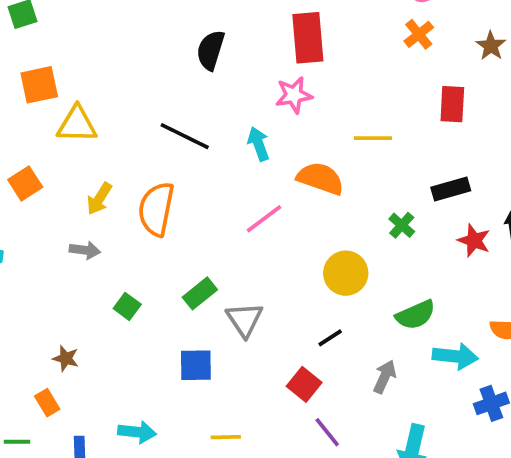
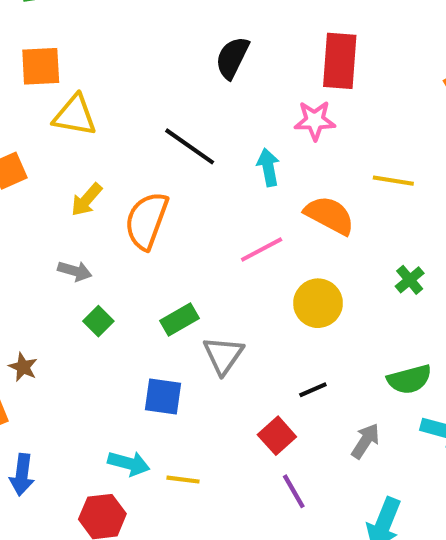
gray arrow: (85, 250) -> (75, 271), moved
yellow circle: (346, 273) -> (318, 303), moved
cyan arrow: (137, 432) -> (129, 463), moved

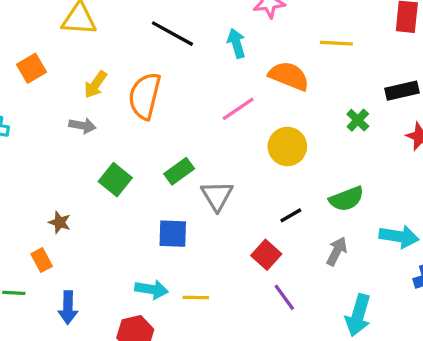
gray arrow: (75, 271) -> (82, 126), moved
green square: (98, 321) -> (115, 180), size x1.4
green semicircle: (409, 379) -> (346, 199), moved

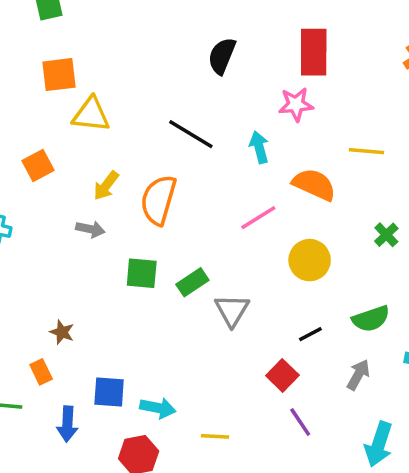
green square: (115, 180) -> (142, 273), moved, turned -36
blue square: (173, 234) -> (109, 392), moved
yellow line: (196, 297) -> (215, 436), moved

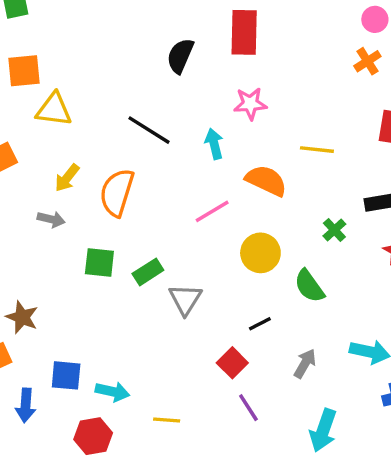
red rectangle: (314, 52) -> (244, 32), moved
green semicircle: (371, 319) -> (309, 286), moved, turned 72
brown star: (62, 332) -> (22, 317), size x1.4

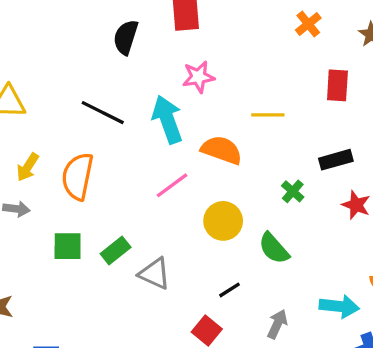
cyan arrow: (214, 144) -> (167, 119), size x1.6
gray triangle: (185, 299) -> (155, 274), turned -32

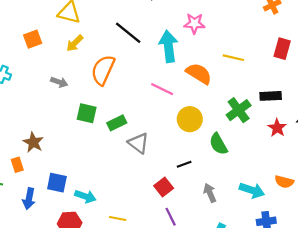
yellow arrow: (28, 167) -> (75, 43), moved
pink line: (172, 185) -> (162, 89), turned 50
green cross: (293, 191) -> (239, 110), size x1.6
gray arrow: (277, 324) -> (210, 193), turned -60

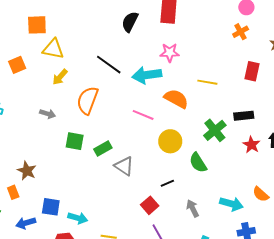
orange square: (33, 39) -> (17, 65), moved
cyan arrow: (168, 46) -> (147, 75), turned -88
orange semicircle: (284, 182) -> (261, 194), turned 30
blue arrow: (29, 199) -> (26, 223), turned 66

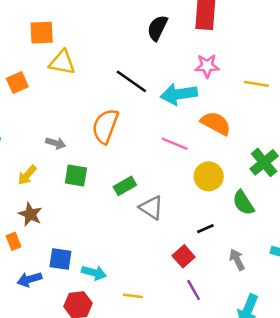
yellow arrow: (60, 77) -> (27, 175), moved
yellow line: (207, 82) -> (256, 84), moved
green square: (75, 141) -> (76, 175), moved

